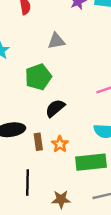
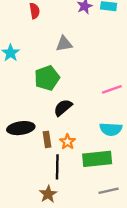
black line: (28, 183) -> (57, 167), moved
brown star: (61, 199) -> (48, 194), moved, turned -30

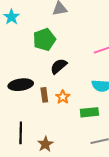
green rectangle: (97, 159) -> (89, 112), size x0.7
black line: (57, 167) -> (21, 133), moved

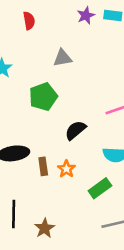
black semicircle: (59, 66) -> (75, 130), moved
green rectangle: (89, 112) -> (100, 188), turned -30

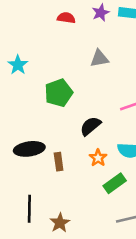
red semicircle: (29, 21) -> (66, 18), moved, turned -72
gray triangle: (63, 58) -> (99, 59), moved
orange star: (66, 169) -> (98, 158), moved

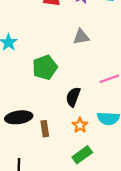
black semicircle: (90, 126) -> (73, 97), turned -30
green rectangle: (115, 183) -> (82, 155), moved

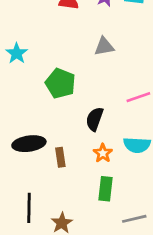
green pentagon: (45, 67) -> (60, 83), turned -30
green rectangle: (82, 155) -> (106, 189), turned -48

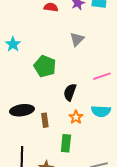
gray triangle: (104, 46) -> (77, 39), turned -35
green rectangle: (106, 189) -> (66, 143), moved

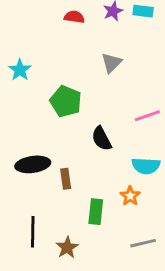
black semicircle: (70, 92) -> (102, 139), turned -48
orange star: (76, 117) -> (130, 196), moved

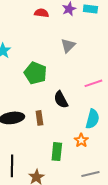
cyan semicircle: (146, 166) -> (92, 119), turned -78
brown rectangle: (66, 179) -> (39, 118), moved

